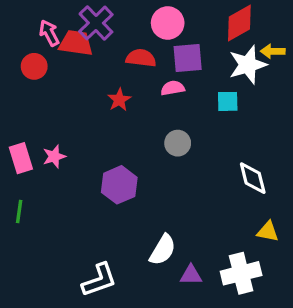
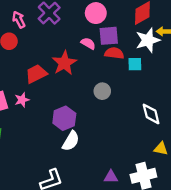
red trapezoid: (76, 43) -> (36, 74), moved, turned -35
red semicircle: (141, 58) -> (114, 53), moved
pink semicircle: (173, 88) -> (88, 43), moved, turned 40
red star: (119, 100) -> (64, 63), size x1.6
white semicircle: (163, 250) -> (71, 141), moved

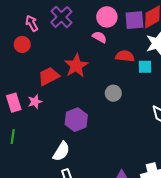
purple square: (109, 36) -> (134, 20), moved
pink semicircle: (88, 43) -> (100, 37), moved
white semicircle: (71, 141) -> (61, 151), moved

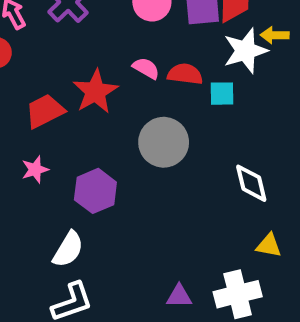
pink semicircle: (100, 37) -> (146, 68), moved
gray circle: (113, 93) -> (164, 142), size x1.6
pink star: (35, 102) -> (35, 170), moved

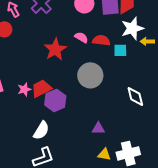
yellow arrow: (275, 35) -> (147, 41), moved
red trapezoid: (45, 111) -> (41, 88), moved
yellow triangle: (269, 245) -> (104, 154), moved
purple triangle: (179, 296) -> (98, 128), moved

